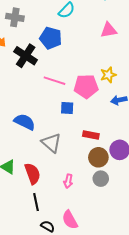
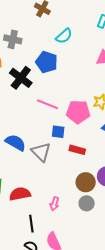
red rectangle: (91, 135) -> (77, 150), moved
gray triangle: (51, 143) -> (41, 152), moved
red semicircle: (33, 174) -> (20, 194), turned -85
black line: (36, 202) -> (31, 224), moved

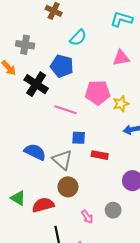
pink pentagon: (78, 112) -> (98, 93), moved
brown circle: (86, 182) -> (68, 187), moved
pink arrow: (54, 204) -> (87, 217), moved, turned -48

